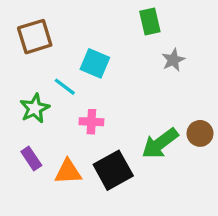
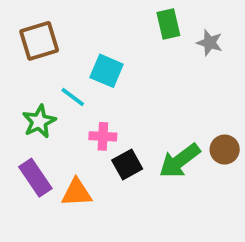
gray star: (173, 60) -> (210, 43), moved, turned -30
purple rectangle: (31, 158) -> (35, 178), size x1.4
black square: (113, 170) -> (127, 165), moved, size x0.7

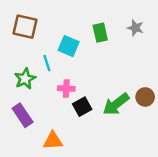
green rectangle: (168, 24) -> (100, 33), moved
brown square: (39, 41) -> (25, 27), turned 30
cyan line: (73, 97) -> (47, 63), turned 35
orange triangle: (77, 193) -> (53, 141), moved

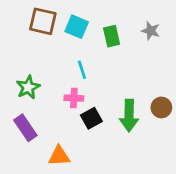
brown square: (25, 27) -> (43, 21), moved
cyan square: (69, 46) -> (77, 27), moved
cyan line: (47, 63) -> (82, 70), moved
green arrow: (116, 104) -> (129, 116), turned -52

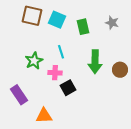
green star: (28, 87) -> (34, 61), moved
brown circle: (161, 107) -> (120, 70), moved
green arrow: (129, 116) -> (95, 62), moved

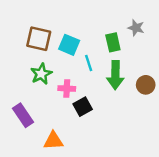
brown square: (32, 16) -> (39, 39), moved
cyan square: (57, 20) -> (69, 45), moved
green rectangle: (83, 27) -> (113, 42), moved
cyan line: (61, 52) -> (89, 63), moved

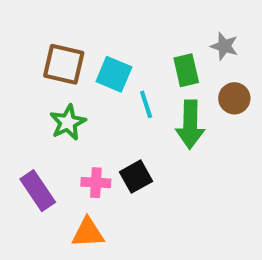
brown circle: (146, 85) -> (234, 98), moved
pink cross: (67, 88) -> (96, 183), moved

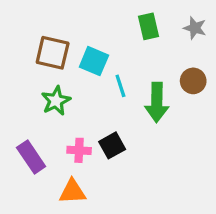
gray star: (224, 46) -> (195, 28), moved
green rectangle: (186, 70) -> (149, 26), moved

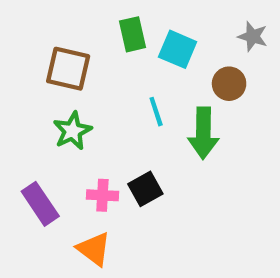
green rectangle: (149, 26) -> (132, 34), moved
cyan square: (94, 61) -> (178, 49), moved
brown circle: (193, 81) -> (229, 84), moved
orange triangle: (72, 192) -> (94, 249), turned 40

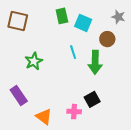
brown square: (68, 69) -> (18, 21), moved
black square: (145, 189) -> (92, 99), moved
pink cross: (102, 195) -> (74, 112), moved

